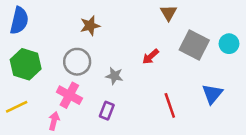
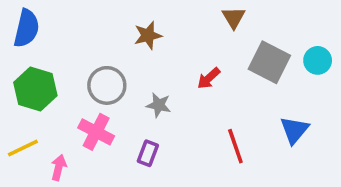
brown star: (90, 26) -> (148, 35), moved
pink arrow: (54, 121) -> (59, 168), moved

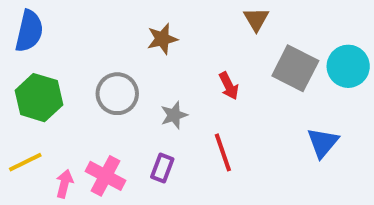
cyan circle: (318, 60) -> (348, 66), size x1.4
red arrow: (209, 78) -> (229, 86), turned -75
gray star: (159, 105) -> (174, 115), turned -30
pink cross: (96, 132) -> (106, 176), moved
red line: (235, 146) -> (223, 152), moved

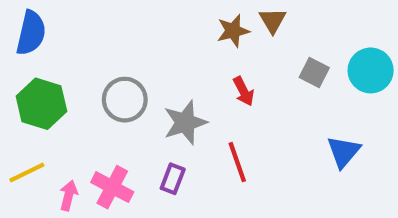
brown star: (162, 39) -> (233, 31), moved
gray square: (295, 68) -> (314, 73), size x0.6
gray star: (174, 115) -> (185, 123), size x1.5

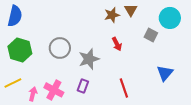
cyan circle: (371, 70) -> (170, 18), moved
red line: (237, 162) -> (124, 88), moved

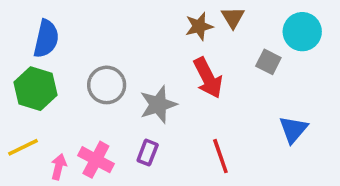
blue semicircle: (15, 16) -> (46, 39), moved
red arrow: (117, 44) -> (208, 78), size x1.6

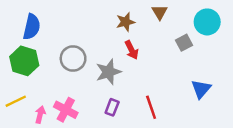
brown star: (199, 26) -> (125, 22), moved
gray square: (268, 62) -> (184, 43), turned 35
red arrow: (208, 78) -> (132, 50), moved, size x0.7
purple rectangle: (148, 153) -> (112, 107), moved

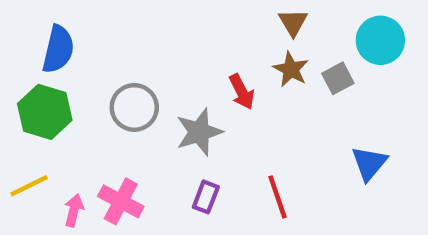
brown star: (125, 22) -> (291, 69), moved, turned -30

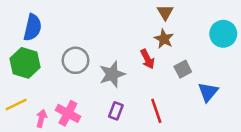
cyan circle: (380, 40) -> (223, 34), moved
gray square: (338, 78) -> (183, 69), moved
red arrow: (242, 92) -> (147, 59), moved

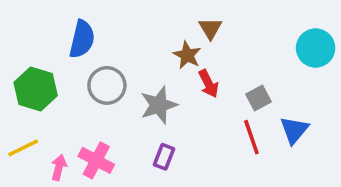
brown triangle: (165, 12) -> (210, 28), moved
blue semicircle: (33, 27) -> (82, 39), moved
brown star: (164, 39) -> (187, 55), moved
red line: (156, 111) -> (251, 137), moved

